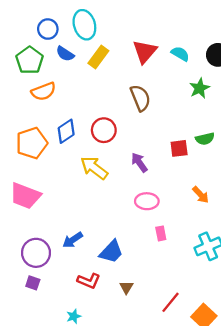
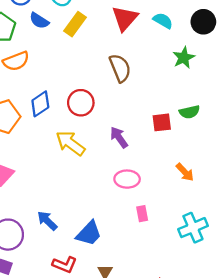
blue arrow: (73, 240) -> (47, 221), turned 78

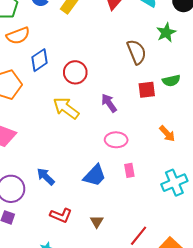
brown semicircle: (120, 68) -> (137, 52), moved
blue diamond: (40, 104) -> (40, 60), moved
blue trapezoid: (89, 233) -> (95, 176), moved

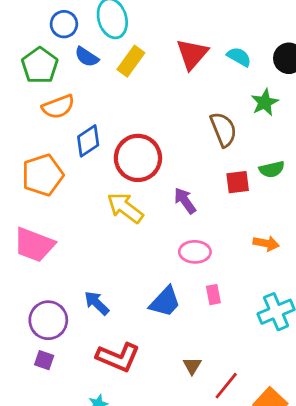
red circle: (75, 72) -> (138, 158), size x1.4
orange arrow: (167, 134) -> (266, 243), turned -36
red L-shape: (61, 215) -> (118, 357), size x1.4
brown triangle: (97, 221) -> (192, 366), moved

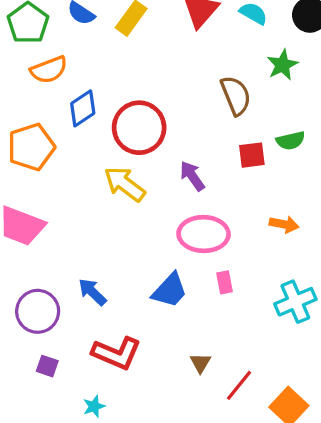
pink ellipse: (195, 252) -> (204, 234), size x1.4
purple square: (44, 360) -> (47, 366), moved

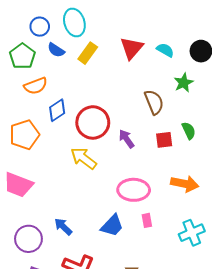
green semicircle: (291, 141) -> (189, 131), turned -102
purple arrow: (192, 176) -> (126, 139), moved
orange arrow: (284, 224) -> (185, 184), size x1.5

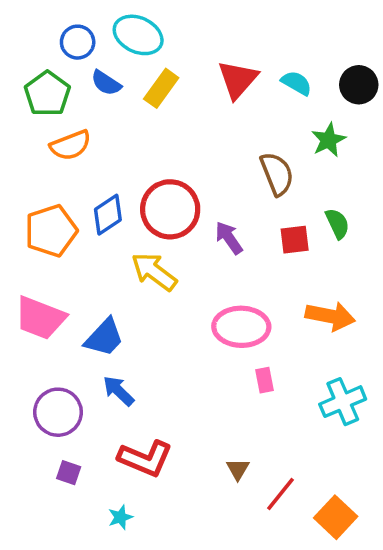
cyan ellipse: (74, 22) -> (138, 35), turned -48
blue diamond: (57, 110) -> (108, 215), moved
blue trapezoid: (112, 226) -> (104, 337), moved

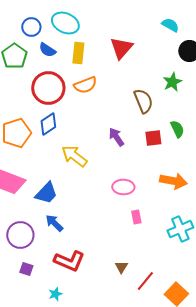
cyan semicircle: (296, 83) -> (170, 25), moved
yellow rectangle: (161, 88) -> (78, 53), turned -30
orange semicircle: (70, 145) -> (85, 85), moved
red circle: (170, 209) -> (48, 88), moved
pink ellipse: (241, 327) -> (123, 187), size x0.7

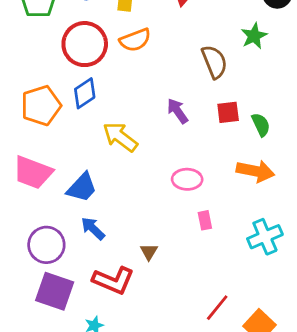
green semicircle: (177, 129) -> (261, 125), moved
brown triangle: (121, 267) -> (149, 252), moved
purple square: (26, 269) -> (55, 291), size x2.0

